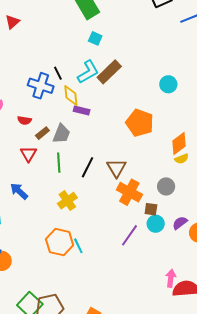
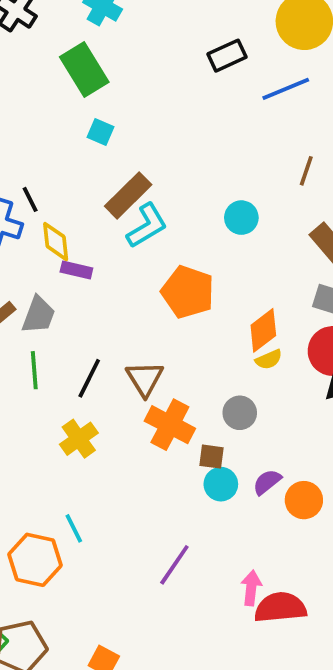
cyan L-shape: (88, 72) -> (147, 226), moved
yellow cross: (67, 201) -> (79, 439), moved
purple line: (129, 235) -> (174, 565), moved
orange hexagon: (60, 242) -> (35, 560), moved

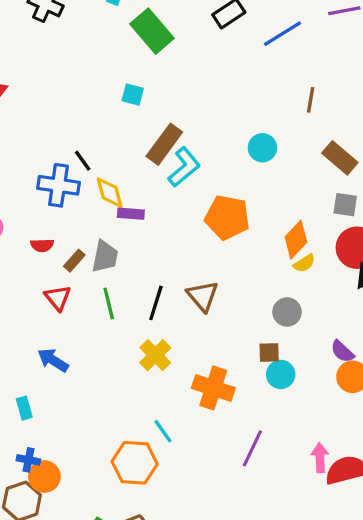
green rectangle: (84, 69) -> (152, 31), moved
orange cross: (170, 425) -> (213, 388), moved
purple semicircle: (267, 482) -> (342, 352), moved, turned -90

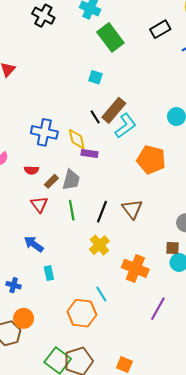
black line: (83, 161) -> (95, 117), moved
cyan rectangle: (24, 408) -> (49, 273), moved
blue cross: (28, 460) -> (14, 285), moved

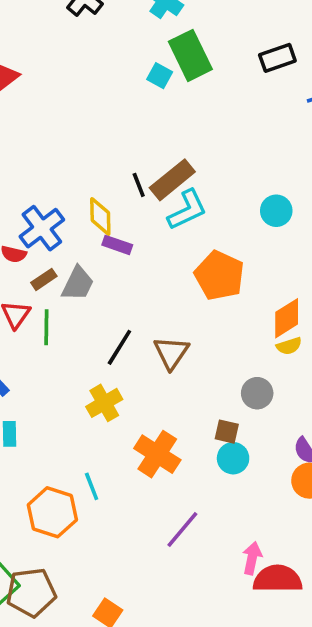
cyan square: (95, 77) -> (160, 76), moved
blue cross: (44, 132) -> (42, 228), moved, turned 30
green line: (72, 210) -> (46, 327), moved

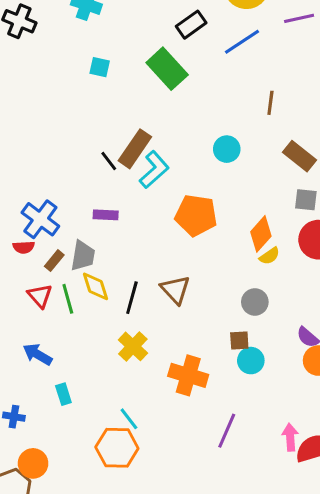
green rectangle: (190, 55) -> (167, 69), moved
yellow diamond: (100, 216) -> (95, 286), moved
cyan line: (92, 486) -> (129, 419), moved

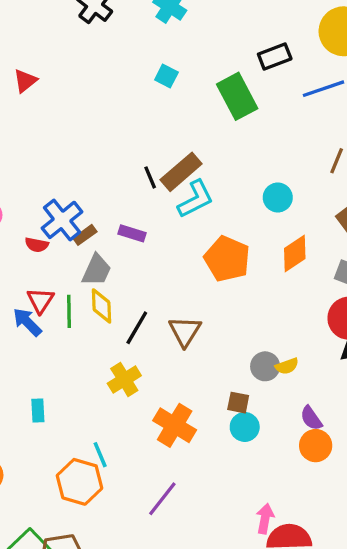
orange diamond: (261, 234) -> (295, 253), moved
yellow semicircle: (270, 256) -> (287, 366), moved
brown rectangle: (54, 261) -> (85, 235), moved
blue arrow: (37, 354) -> (27, 322), moved
purple line: (227, 431) -> (162, 499), moved

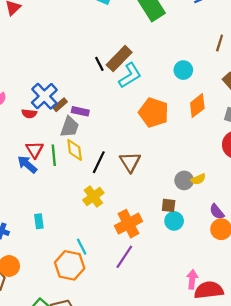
purple rectangle: (132, 233) -> (80, 111), moved
orange cross: (175, 425) -> (128, 224), turned 36
purple line: (162, 499) -> (124, 257), moved

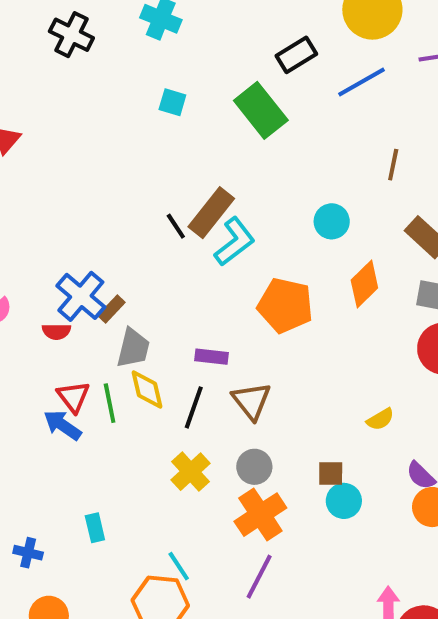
purple rectangle: (80, 111) -> (212, 357), moved
gray circle: (184, 180) -> (254, 467), moved

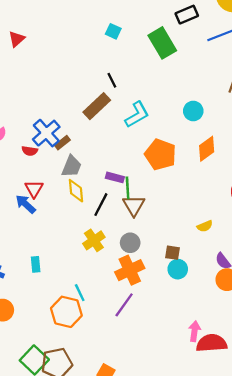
brown rectangle: (211, 213) -> (97, 106), moved
black line: (176, 226) -> (112, 80), moved
green line: (110, 403) -> (128, 188), moved

